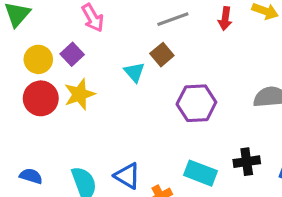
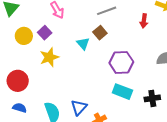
red arrow: (225, 19) -> (144, 21), moved
red circle: (41, 98) -> (18, 81), moved
cyan rectangle: (200, 173) -> (122, 92), moved
blue triangle: (127, 176) -> (79, 107), turned 42

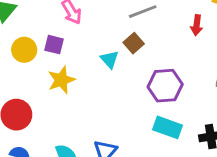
purple square: (45, 33) -> (54, 45), turned -32

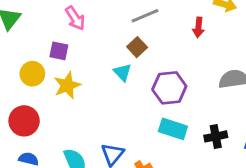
yellow circle: (24, 50) -> (32, 74), moved
cyan triangle: (110, 59) -> (122, 72), moved

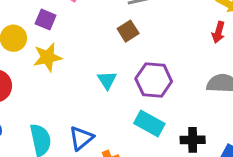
red arrow: (198, 27) -> (218, 32), moved
cyan triangle: (122, 72) -> (107, 80), moved

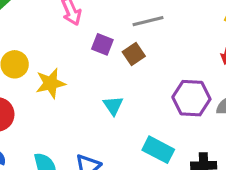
purple square: (46, 20) -> (102, 44), moved
purple hexagon: (154, 80) -> (191, 98), moved

